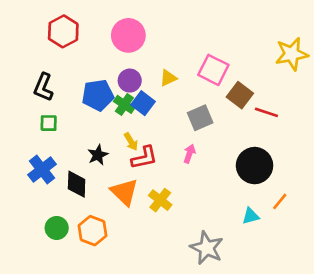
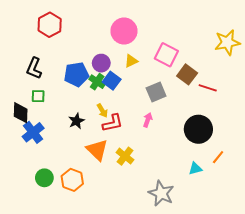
pink circle: (128, 35) -> (124, 31), moved
black diamond: (77, 184) -> (21, 113), moved

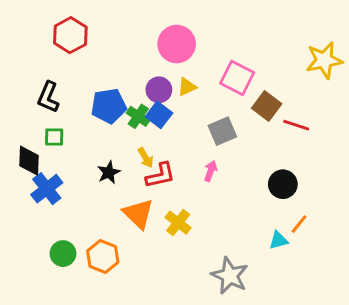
purple circle: (101, 63) -> (159, 90), moved
black circle: (198, 129) -> (283, 184), size x0.7
orange line: (218, 157) -> (299, 224), moved

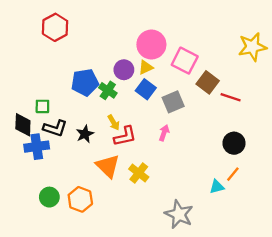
pink circle: (177, 44) -> (151, 45), moved
black L-shape: (48, 97) -> (55, 128), moved, turned -95
blue square: (159, 115) -> (146, 89), moved
black circle: (283, 184) -> (234, 143), moved
blue cross: (47, 189) -> (37, 147), turned 30

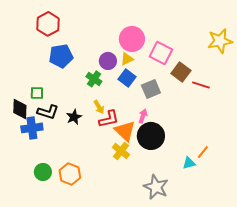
blue pentagon: (85, 82) -> (61, 56), moved
black circle: (234, 143) -> (151, 136), moved, size x1.4
orange triangle: (108, 166) -> (125, 131), moved

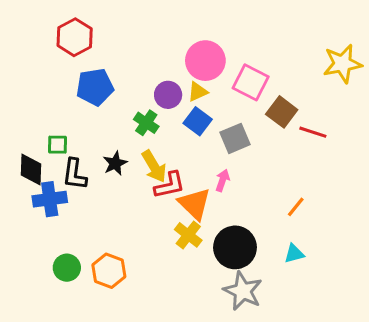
yellow arrow: (99, 107) -> (154, 166), size x1.5
black L-shape: (48, 112) -> (75, 174), turned 80
black star: (74, 117) -> (115, 163), moved
black circle: (151, 136) -> (235, 247), moved
orange line: (203, 152) -> (296, 207), moved

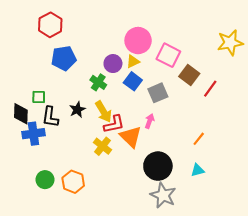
red line: (313, 132) -> (210, 89), turned -72
yellow cross: (188, 235) -> (102, 146), moved

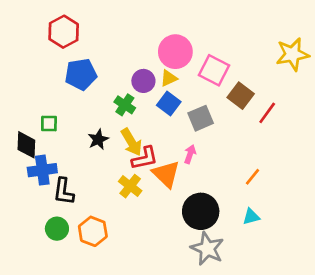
black L-shape: (50, 117) -> (64, 191), moved

